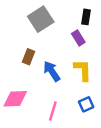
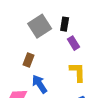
black rectangle: (86, 17) -> (65, 24), moved
blue arrow: (52, 71) -> (40, 84), moved

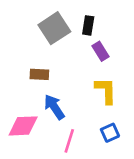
brown rectangle: (29, 60) -> (39, 74), turned 72

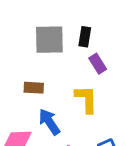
gray square: (54, 28) -> (49, 40), turned 32
yellow L-shape: (106, 91) -> (86, 99), moved

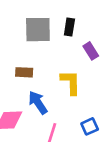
purple rectangle: (98, 64) -> (91, 51), moved

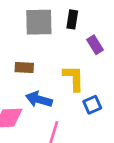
blue arrow: (38, 103) -> (39, 99), turned -40
blue square: (90, 126) -> (92, 105), moved

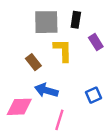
brown rectangle: (24, 67) -> (33, 62), turned 49
yellow L-shape: (74, 78) -> (63, 50), moved

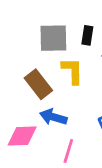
brown rectangle: (33, 62) -> (38, 84), size x1.5

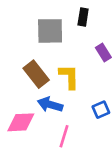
black rectangle: (87, 35) -> (83, 17), moved
yellow L-shape: (72, 71) -> (69, 77), moved

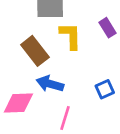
yellow L-shape: (69, 77) -> (71, 36), moved

